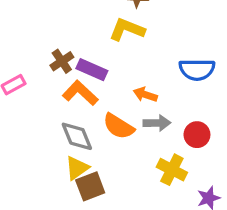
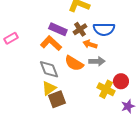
brown cross: (62, 61) -> (80, 29), moved
blue semicircle: (197, 70) -> (104, 29), moved
red circle: (197, 135) -> (121, 81), moved

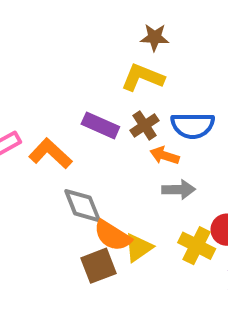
orange L-shape: (51, 43) -> (50, 154), moved
orange semicircle: (74, 63) -> (112, 236), moved
yellow triangle: (49, 88) -> (139, 248), moved

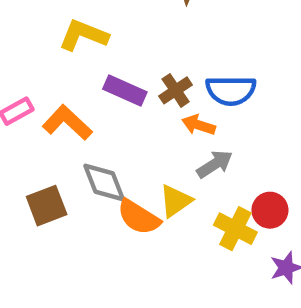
yellow L-shape: (143, 77) -> (83, 35), moved
gray arrow: (179, 190) -> (215, 164), turned -32
yellow triangle: (139, 248) -> (176, 201), moved
brown square: (98, 266) -> (47, 206), moved

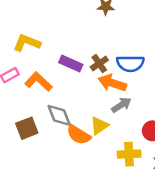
yellow L-shape: (83, 35) -> (27, 43), moved
orange arrow: (199, 125) -> (112, 83), size x1.5
yellow cross: (235, 229) -> (129, 154), moved, turned -30

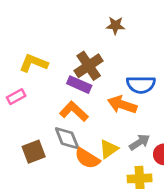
brown cross: (99, 64) -> (89, 66), moved, size x1.5
orange L-shape: (38, 82) -> (74, 111), moved
gray arrow: (121, 105) -> (140, 142), moved

